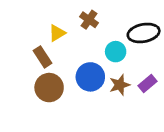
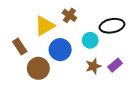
yellow triangle: (57, 33) -> (45, 26), size x1.5
brown rectangle: (42, 57) -> (20, 47), moved
blue circle: (90, 77) -> (60, 50), moved

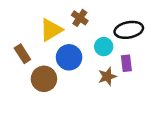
purple rectangle: (115, 65) -> (126, 63), moved, turned -56

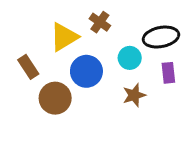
purple rectangle: (126, 63) -> (168, 73), moved

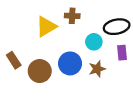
brown cross: (100, 22) -> (72, 16), turned -32
brown rectangle: (28, 67) -> (14, 60), moved
blue circle: (86, 71) -> (70, 63), moved

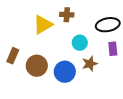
cyan circle: (94, 42) -> (80, 43), moved
brown rectangle: (14, 60) -> (13, 56), turned 56
blue circle: (70, 63) -> (65, 72), moved

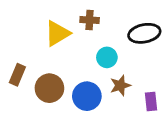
purple rectangle: (113, 49) -> (151, 101), moved

